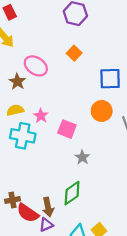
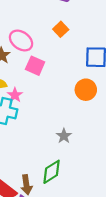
pink star: (41, 116) -> (15, 95), moved
pink square: (67, 129) -> (35, 66), moved

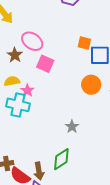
orange square: (61, 29) -> (84, 43), moved, turned -32

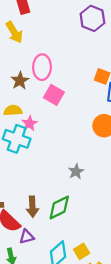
pink ellipse: (32, 41) -> (42, 67), turned 50
brown arrow: (39, 171) -> (32, 207), moved

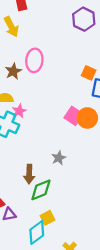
pink square: (54, 95) -> (74, 116), moved
brown arrow: (32, 207) -> (29, 174), moved
yellow square: (82, 251) -> (48, 218), moved

